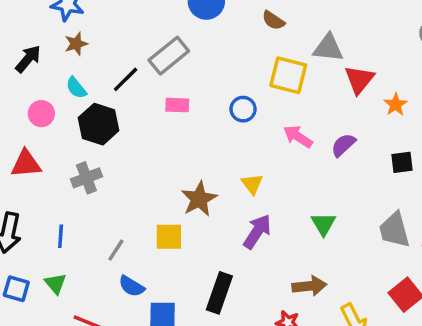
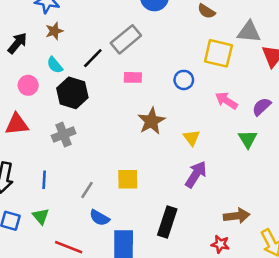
brown star: (199, 199) -> (151, 121), moved
green triangle: (323, 224) -> (248, 139), moved

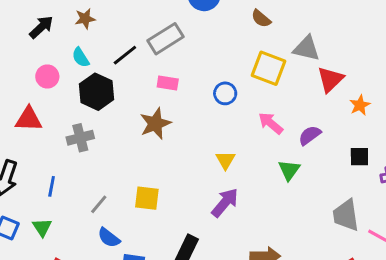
brown star: (151, 121) -> (155, 124), moved

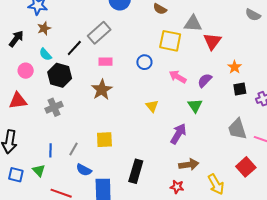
orange star: (360, 105) -> (235, 67), moved
blue line: (52, 186) -> (51, 150), moved
purple arrow: (225, 203) -> (178, 134), moved

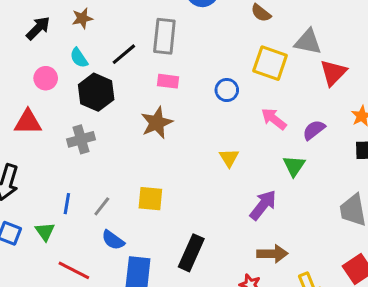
gray rectangle: (99, 33) -> (164, 36), turned -50

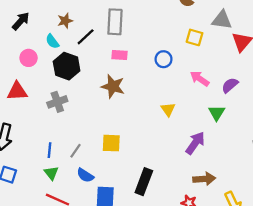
brown star: (82, 18) -> (65, 21), moved
yellow square: (270, 63) -> (195, 37), size x0.7
brown star: (157, 123) -> (113, 86), turned -30
green triangle: (45, 232) -> (51, 173), moved

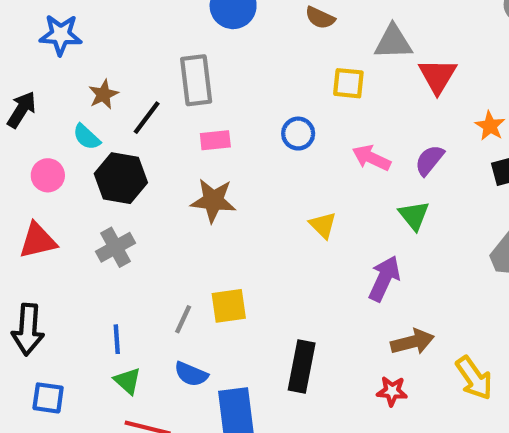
gray line: (76, 151) -> (183, 319), moved

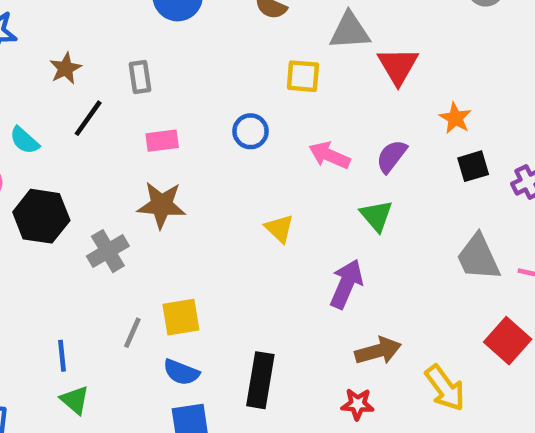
gray rectangle: (196, 80) -> (140, 77), size x0.6
brown star: (103, 94) -> (65, 68), moved
black hexagon: (121, 178) -> (41, 216), moved
gray cross: (115, 247) -> (108, 251), moved
blue semicircle: (191, 374) -> (181, 372), moved

